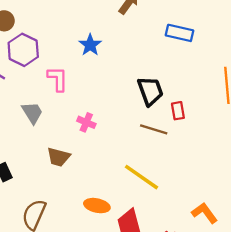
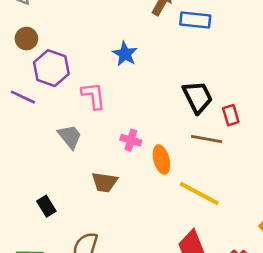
blue rectangle: (179, 33) -> (195, 20), moved
orange ellipse: (97, 206) -> (161, 159), moved, turned 70

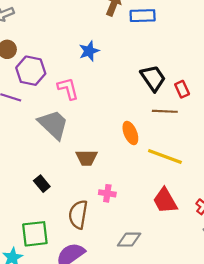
blue star: (125, 54) -> (89, 51), turned 30
gray trapezoid: (70, 137) -> (53, 124), size x1.5
pink cross: (131, 140) -> (107, 193), moved

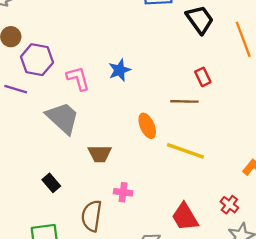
blue star: (89, 51) -> (120, 70), moved
black trapezoid: (153, 78) -> (200, 20), moved
red trapezoid: (165, 201) -> (185, 217), moved

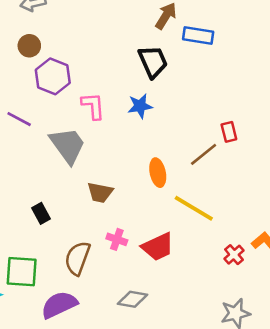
black trapezoid: (200, 20) -> (153, 62), moved
purple line: (16, 89) -> (19, 119), moved
brown line: (184, 101) -> (204, 154), turned -52
red cross: (229, 205) -> (234, 255), moved
red trapezoid: (185, 217) -> (158, 247), moved, turned -96

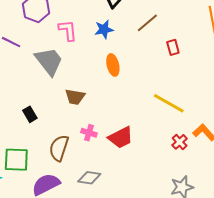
brown line: (204, 154) -> (147, 23), moved
orange ellipse: (158, 173) -> (113, 65), moved
yellow line: (194, 208) -> (169, 103), moved
gray diamond: (133, 299) -> (89, 178), moved

